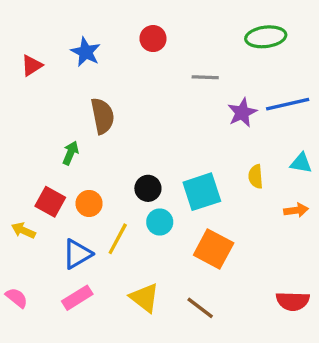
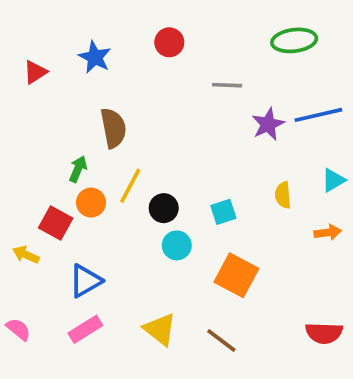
cyan triangle: (301, 163) -> (333, 180), turned -40
cyan square: (202, 192) -> (223, 212), size x0.6
orange circle: (89, 203) -> (91, 203), moved
yellow line: (118, 239) -> (130, 186), moved

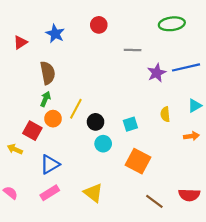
brown semicircle: (113, 128) -> (48, 73), moved
brown line: (221, 340) -> (154, 201), moved

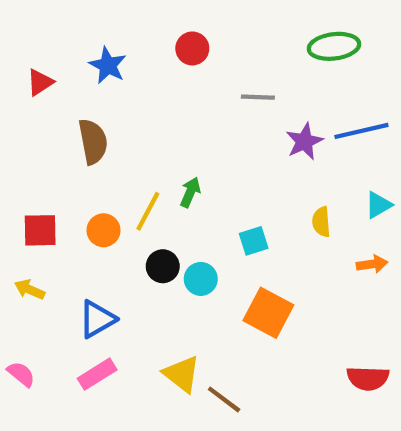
green arrow: (45, 99) -> (190, 192), moved
black circle: (96, 122) -> (163, 266), moved
red square: (32, 131) -> (40, 230), moved, turned -30
brown line: (154, 201) -> (224, 399), moved

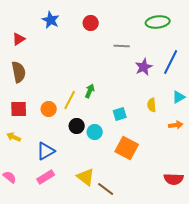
blue star: (108, 65) -> (51, 20), moved
blue line: (361, 131) -> (171, 62), turned -50
brown semicircle: (93, 141) -> (19, 72), moved

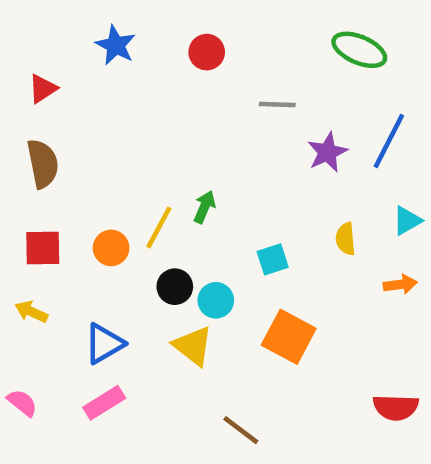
green ellipse: (158, 22) -> (359, 50), turned 30
yellow triangle: (86, 177) -> (193, 346), moved

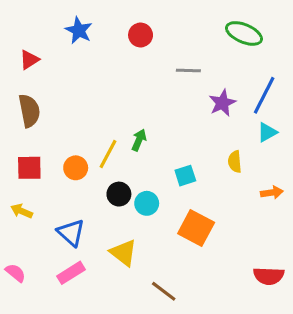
cyan triangle: (407, 221) -> (267, 132), moved
blue triangle: (104, 344) -> (71, 233), turned -48
yellow triangle: (193, 346) -> (124, 253), moved

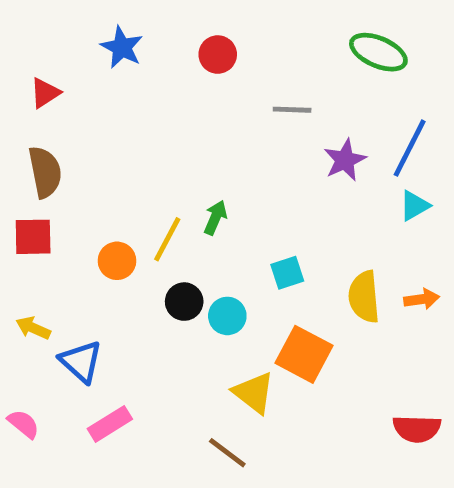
yellow semicircle: (235, 162) -> (364, 297), moved, size x1.5
red square: (29, 168) -> (33, 237), moved
blue triangle: (71, 233) -> (81, 362), moved
yellow triangle: (124, 253) -> (254, 393), moved
brown line: (164, 291) -> (227, 453), moved

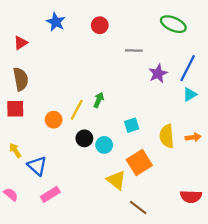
yellow arrow: (33, 328) -> (15, 150), turned 32
orange square: (304, 354) -> (139, 163), turned 30
brown line: (227, 453) -> (138, 208), moved

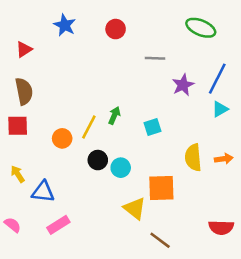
cyan square: (132, 125) -> (152, 127), moved
orange square: (139, 163) -> (161, 188), turned 30
blue triangle: (37, 166) -> (43, 192), turned -35

